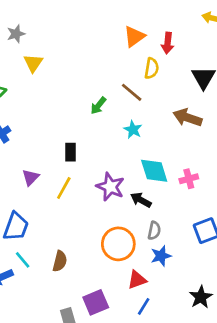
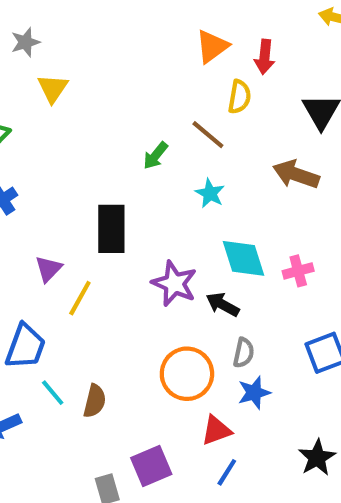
black rectangle: (70, 152) -> (111, 229), size x1.6
yellow line: (64, 188) -> (80, 298), moved
cyan line: (23, 260) -> (53, 393), moved

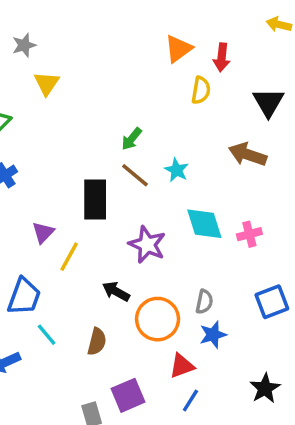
brown line: (208, 135) -> (135, 175), moved
black arrow: (223, 304) -> (116, 291), moved
brown semicircle: (95, 401) -> (97, 342), moved

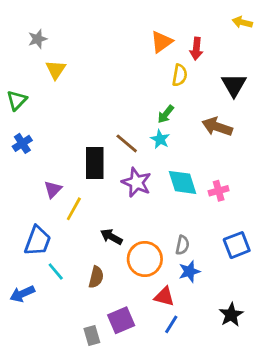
green arrow: (132, 139) -> (166, 114), moved
purple star: (147, 245) -> (136, 182), moved
red triangle: (182, 366) -> (164, 297), turned 35

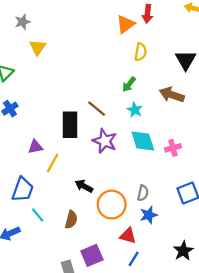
red arrow: (196, 49) -> (147, 14), moved
cyan star: (160, 139) -> (135, 110), moved
purple triangle: (53, 189) -> (35, 147), turned 35

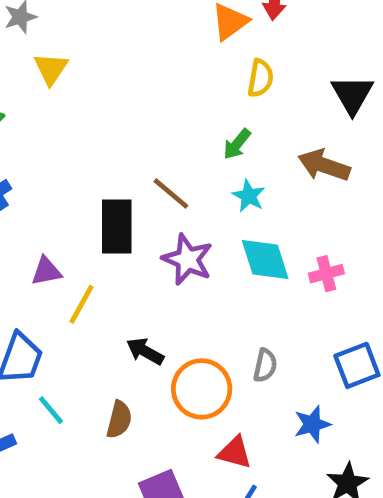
blue star: (149, 215) -> (312, 424), moved

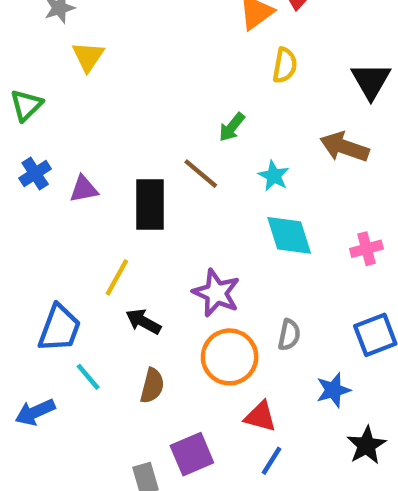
green arrow: (237, 144) -> (232, 127), moved
purple star: (187, 259) -> (216, 293), moved
purple triangle: (46, 271) -> (84, 189), moved
pink cross: (326, 274) -> (366, 249), moved
black arrow: (145, 351) -> (143, 322), moved

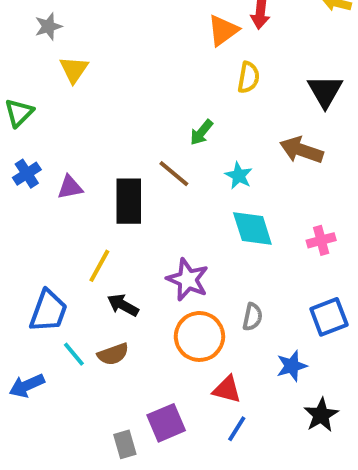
brown semicircle: (152, 386) -> (113, 354), moved, turned 56

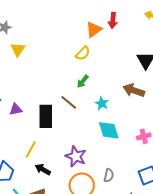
yellow semicircle: (249, 77) -> (83, 53), moved, turned 35

